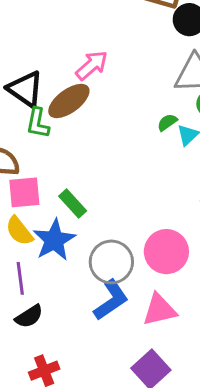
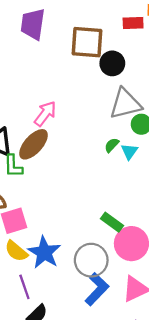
green rectangle: (73, 204) -> (112, 222), moved

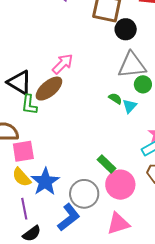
green semicircle: (112, 145) -> (115, 99), turned 72
blue L-shape: (97, 289) -> (69, 217), moved

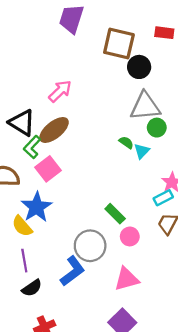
pink arrow: (63, 64) -> (60, 91), moved
green L-shape: (29, 105) -> (32, 147), turned 35
pink square: (23, 151) -> (48, 169), moved, turned -30
blue star: (45, 182) -> (37, 207), moved
pink circle: (120, 185) -> (130, 236), size x0.6

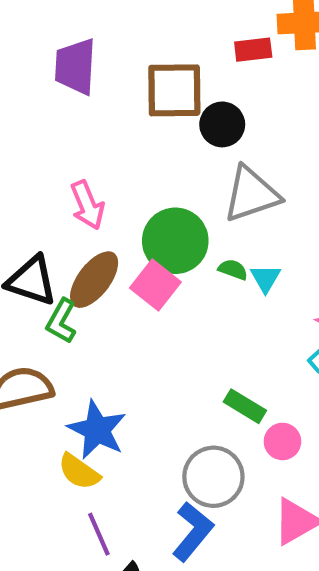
pink arrow: (60, 91) -> (87, 205), turned 125
green circle: (157, 128) -> (175, 241), moved, size x1.8
pink square: (48, 169) -> (155, 285), moved

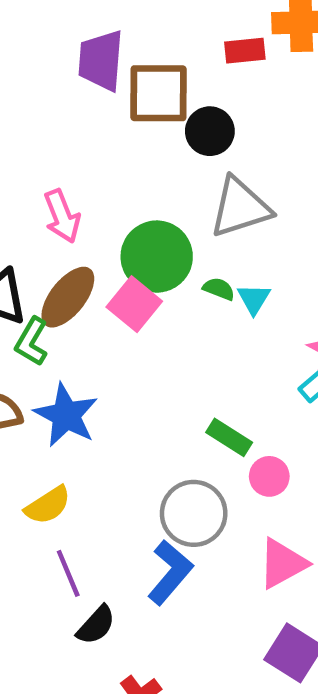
purple trapezoid: (75, 66) -> (101, 60), moved
blue star: (97, 430) -> (66, 415), moved
yellow semicircle: (79, 472) -> (48, 505), turned -69

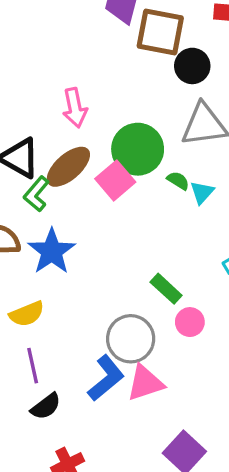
pink triangle: (282, 563) -> (145, 383), moved

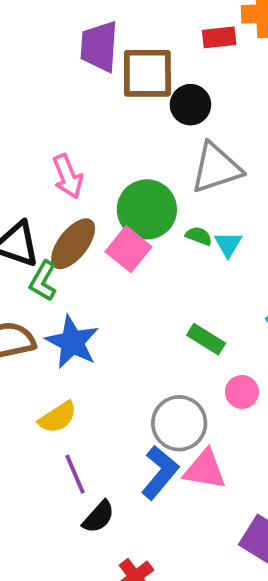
green rectangle: (166, 289) -> (206, 339), moved
pink triangle: (145, 383) -> (205, 470), turned 39

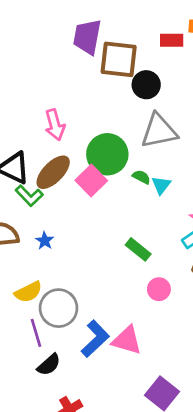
green L-shape: (43, 281) -> (29, 196), turned -80
blue star: (72, 342) -> (45, 241), size x0.5
gray circle: (179, 423) -> (59, 308), moved

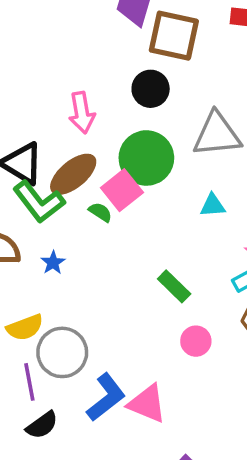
black circle: (146, 85) -> (151, 89), moved
green semicircle: (141, 177) -> (100, 212), moved
cyan triangle: (161, 185) -> (213, 205), turned 42
green L-shape: (29, 196) -> (39, 202), size x1.4

